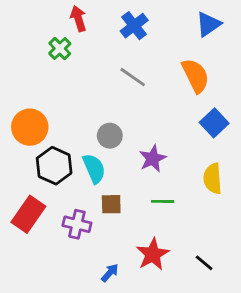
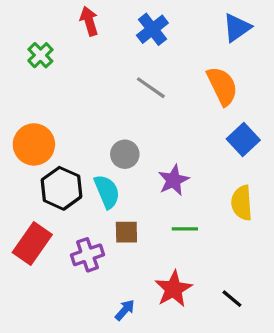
green cross: (60, 49) -> (40, 55), moved
purple cross: (77, 224) -> (87, 255), turned -32

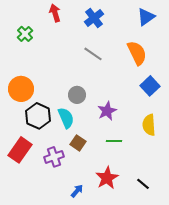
brown square: (126, 232) -> (78, 143), turned 35

